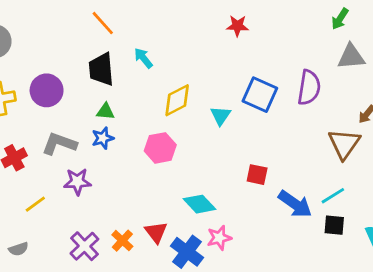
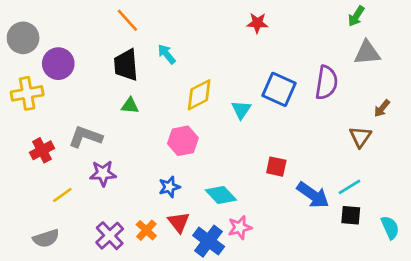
purple circle: (47, 90) -> (58, 64), moved
blue star: (103, 138) -> (169, 187), moved
brown triangle: (344, 144) -> (360, 137), size x0.7
gray semicircle: (18, 249) -> (46, 238), size x1.4

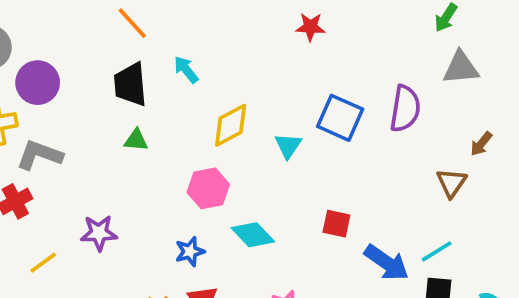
gray L-shape: (85, 137) -> (39, 155), moved
cyan diamond: (221, 195) -> (253, 235), moved

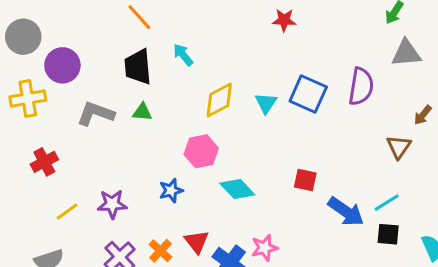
cyan triangle: (288, 146) -> (266, 103), moved
gray L-shape: (39, 155) -> (96, 114), moved
purple star: (99, 233) -> (112, 204), moved
blue star: (190, 251) -> (171, 190), moved

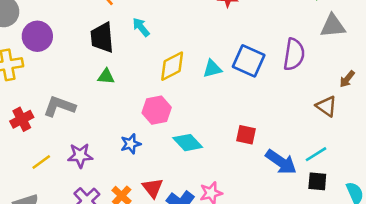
cyan triangle: (266, 103) -> (212, 69), turned 42
gray L-shape: (96, 114) -> (59, 106), moved
brown triangle: (399, 147) -> (326, 106), turned -30

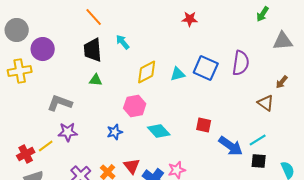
gray triangle: (333, 26) -> (283, 41), moved
red cross: (22, 119) -> (26, 154), moved
purple star: (80, 155) -> (68, 132), moved

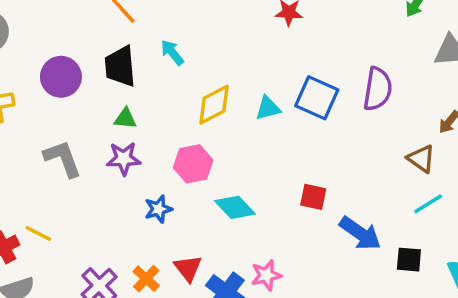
purple circle: (43, 49) -> (61, 77), moved
gray L-shape: (60, 103) -> (63, 159), turned 50
purple star: (68, 132) -> (124, 159), moved
cyan line: (258, 140) -> (428, 204), moved
yellow line: (46, 146) -> (38, 233), turned 63

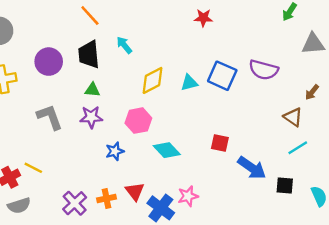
purple semicircle: (378, 89) -> (264, 70), turned 96
orange cross: (146, 279) -> (107, 199), turned 36

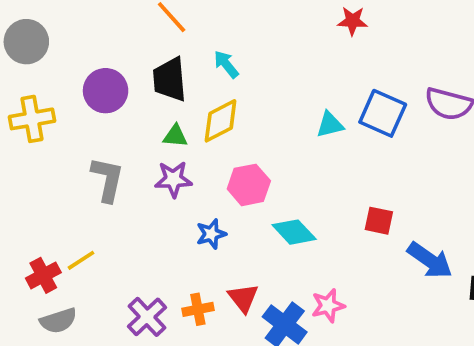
yellow diamond: (153, 80) -> (221, 121), moved
gray L-shape: (50, 117) -> (107, 179), turned 32
yellow line: (33, 168) -> (81, 260), turned -60

